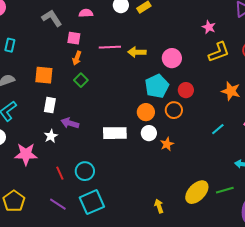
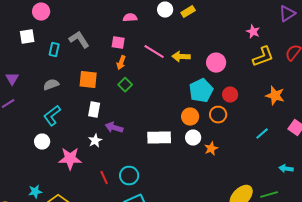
gray L-shape: (52, 18) -> (79, 40), moved
pink line: (110, 47) -> (154, 52), turned 35

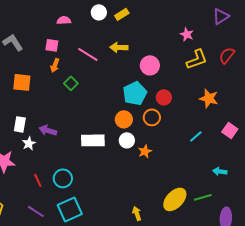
yellow arrow: (181, 57) -> (119, 47), moved
green square: (125, 85) -> (71, 83), moved
white rectangle: (94, 110) -> (20, 124), moved

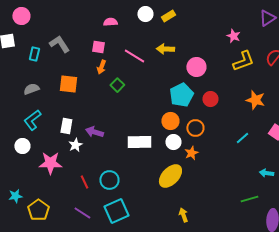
orange circle: (152, 117) -> (195, 128), moved
yellow ellipse: (175, 199) -> (170, 176), moved

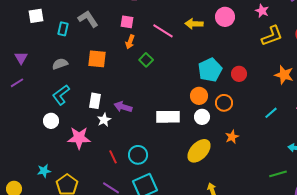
pink circle: (196, 67) -> (225, 17), moved
orange star: (191, 153) -> (232, 137), moved

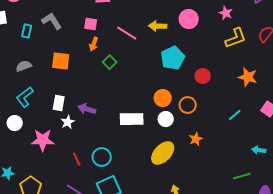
cyan pentagon: (210, 70) -> (173, 58), moved

